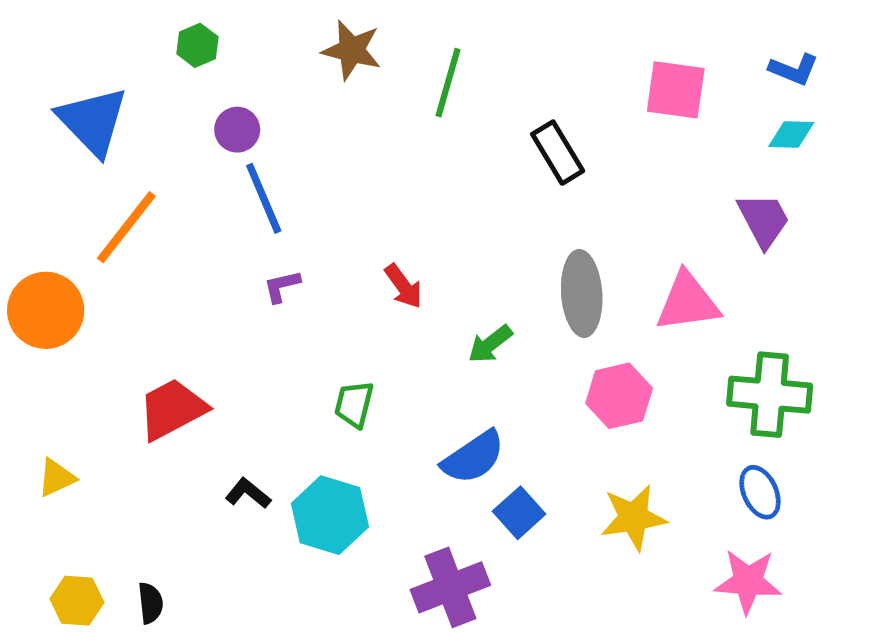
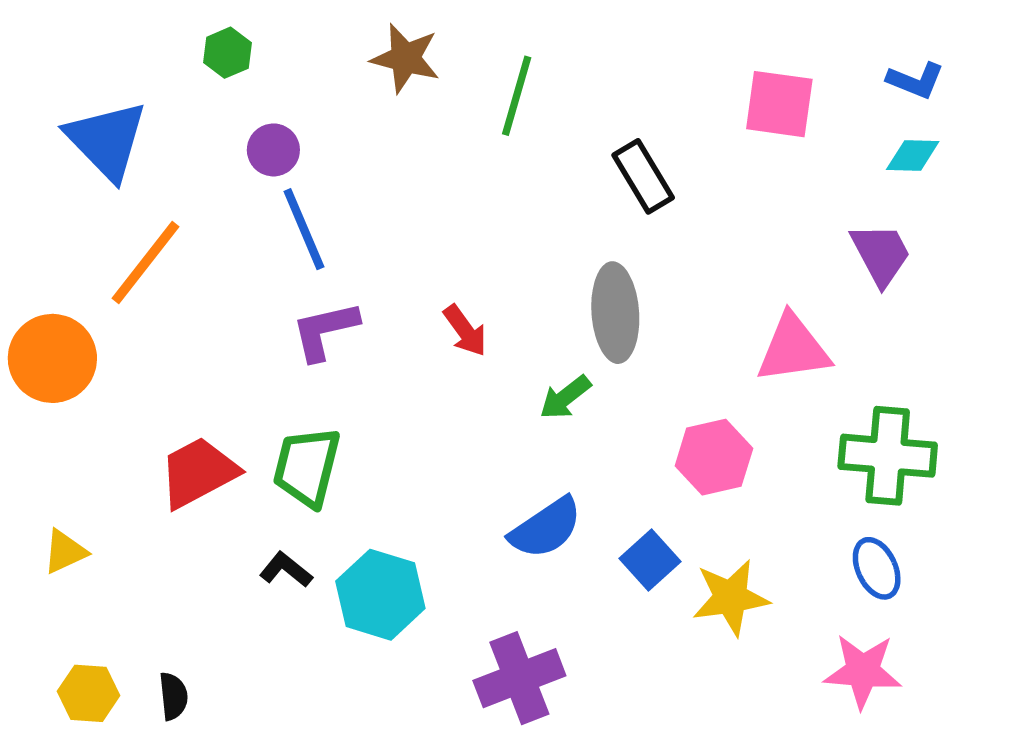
purple L-shape: (282, 286) -> (325, 331), size x1.6
gray ellipse: (582, 293) -> (615, 313), moved
green trapezoid: (354, 404) -> (307, 467), moved, size x1.5
blue square: (519, 513) -> (650, 560), moved

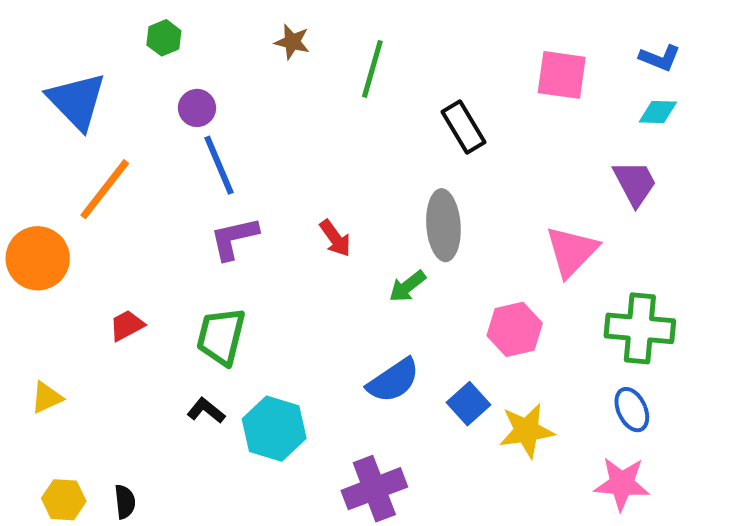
brown star: (405, 58) -> (292, 42), size x0.7
pink triangle: (793, 349) -> (572, 251), turned -38
red trapezoid: (198, 472) -> (127, 325), moved, size x0.6

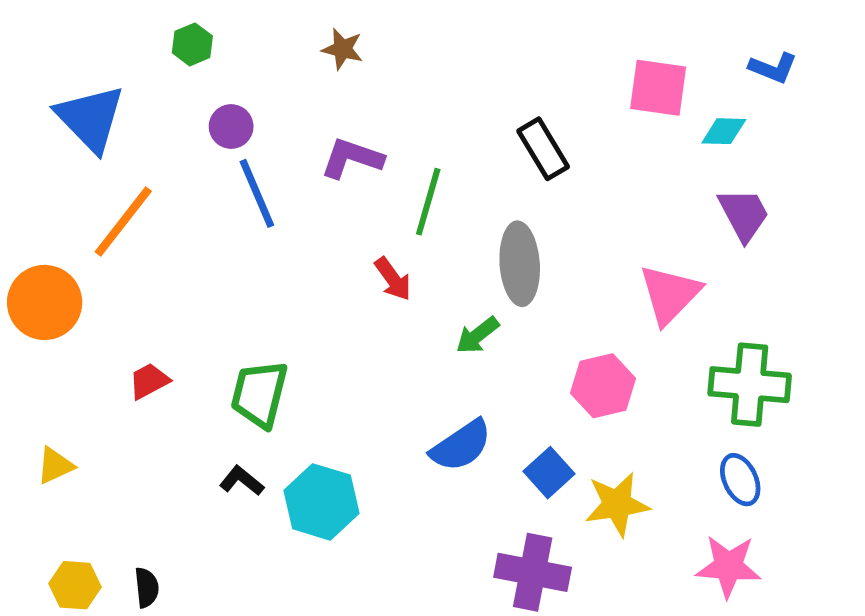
green line: (372, 69) -> (428, 202), moved
cyan diamond: (658, 112) -> (724, 131), moved
purple L-shape: (234, 238) -> (352, 158), moved, turned 32
purple cross: (374, 489) -> (533, 572), moved, turned 32

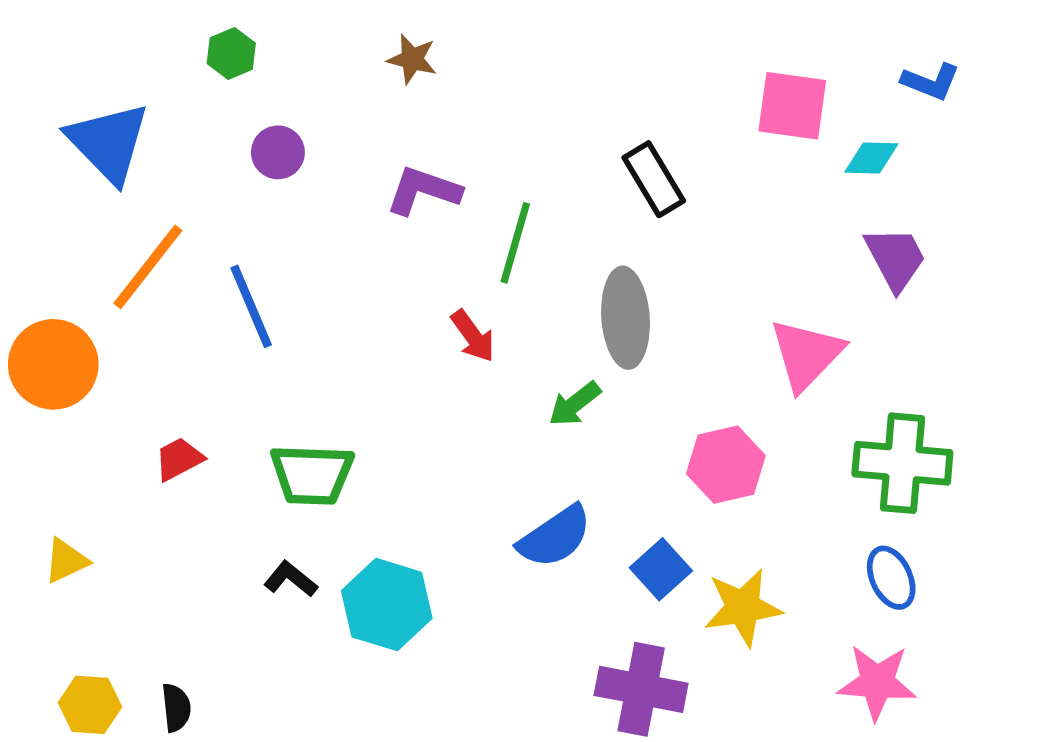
blue line: (257, 193) -> (251, 306), moved
green trapezoid: (259, 394) -> (312, 475), turned -102

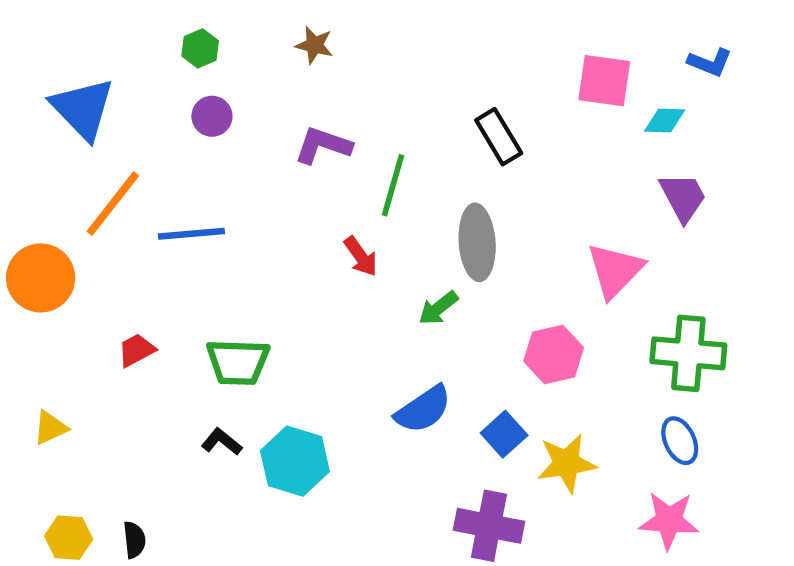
green hexagon: (231, 53) -> (200, 48), moved
blue line: (251, 306) -> (191, 234), turned -72

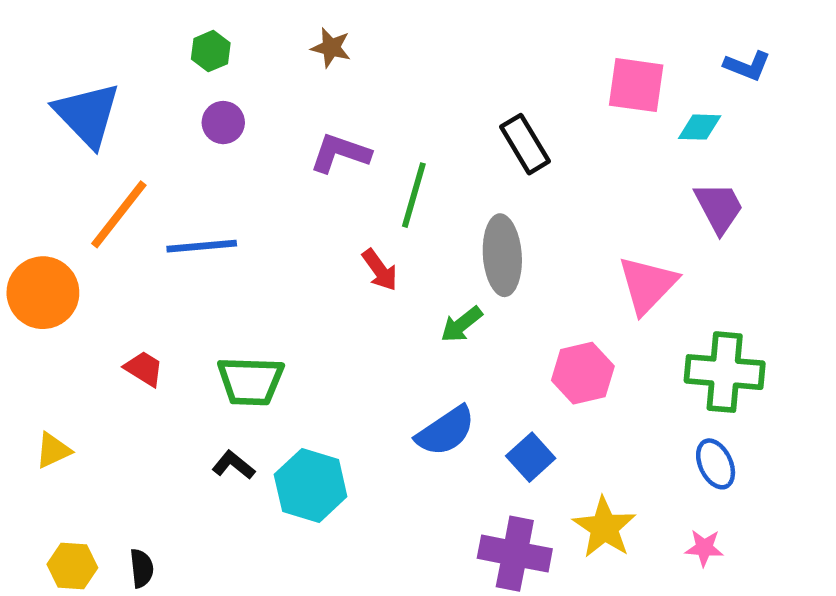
red trapezoid: (137, 350) -> (144, 369), turned 60
yellow star: (567, 463) -> (604, 527), moved, turned -30
pink star: (669, 520) -> (704, 548), size x0.6

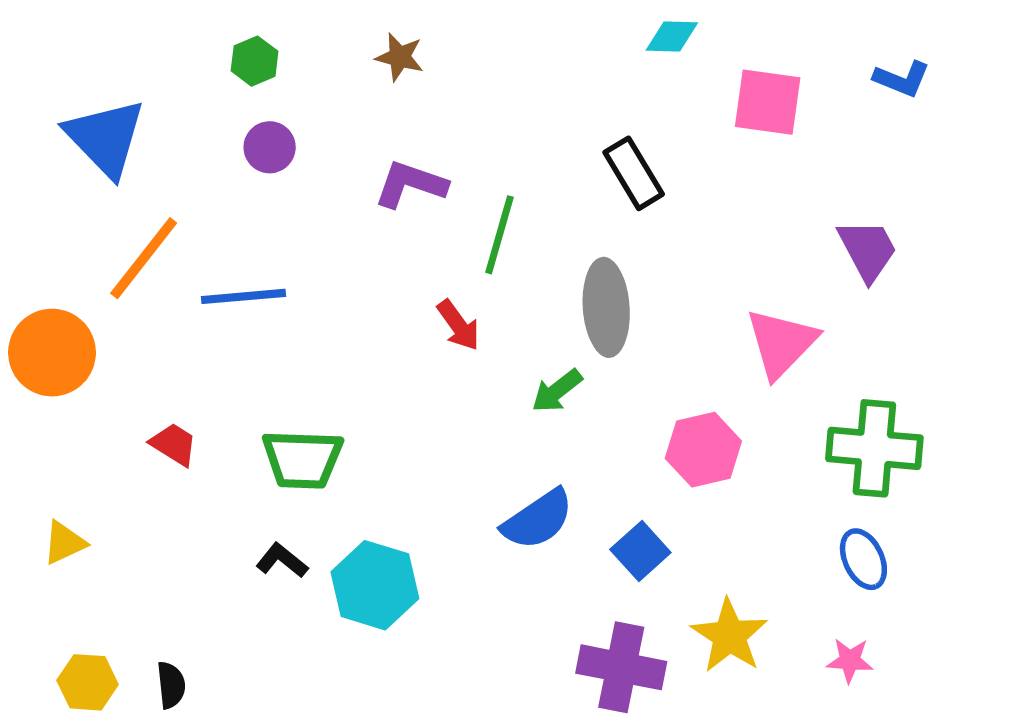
cyan diamond: (700, 127) -> (672, 36), moved

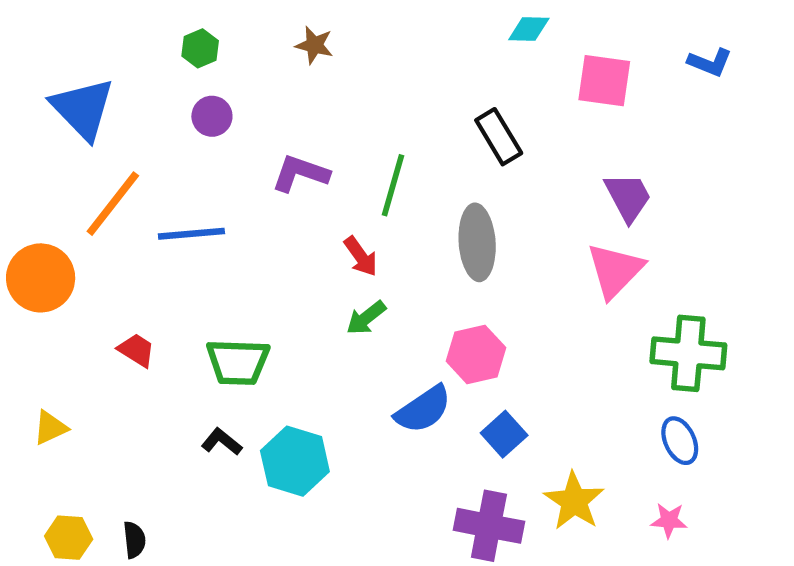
purple L-shape: (411, 184) -> (300, 173), moved
purple trapezoid: (868, 250) -> (628, 197), moved
green arrow: (557, 391) -> (366, 318), moved
pink hexagon: (703, 450) -> (476, 354), moved

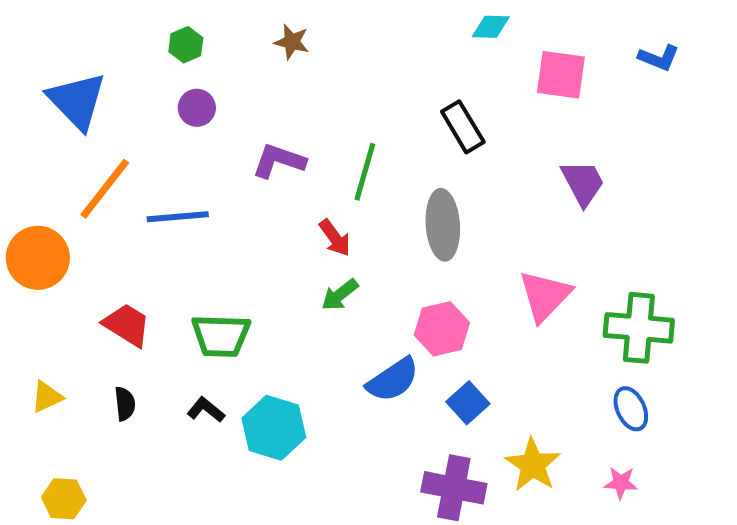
pink triangle: (615, 270) -> (545, 296), moved
red trapezoid: (137, 350) -> (127, 325), size x1.4
black semicircle: (134, 540) -> (125, 404), moved

